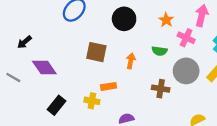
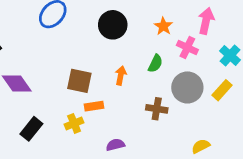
green semicircle: (160, 51) -> (155, 63), turned -72
brown square: (96, 52) -> (79, 81), moved
yellow cross: (92, 101) -> (74, 123), turned -32

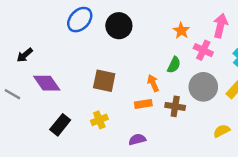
black circle: (113, 25) -> (119, 26), moved
orange arrow: (121, 75) -> (153, 83), moved, turned -35
orange rectangle: (94, 106) -> (143, 104), moved
yellow semicircle: (201, 146) -> (222, 131), moved

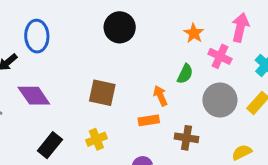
blue ellipse: (80, 20) -> (37, 36), moved, turned -45
brown cross: (175, 106) -> (187, 138), moved

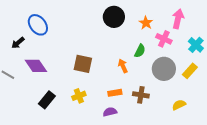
black circle: (120, 27) -> (114, 17), moved
blue ellipse: (37, 36) -> (38, 25), turned -35
orange rectangle: (149, 120) -> (115, 93), moved

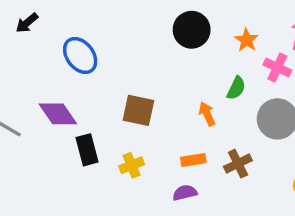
blue ellipse: (38, 25) -> (80, 55), moved
black arrow: (18, 43) -> (27, 23), moved
brown cross: (141, 95) -> (238, 164), turned -35
black rectangle: (47, 100) -> (87, 150), moved, turned -54

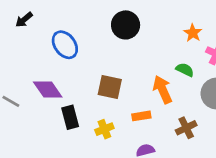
black circle: (192, 30) -> (126, 25), moved
green semicircle: (236, 88) -> (185, 70), turned -90
orange arrow: (207, 114) -> (162, 90), size x1.5
orange rectangle: (193, 160) -> (141, 116), moved

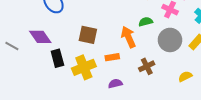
green semicircle: (185, 70) -> (146, 22), turned -40
yellow cross: (104, 129) -> (84, 67), size x1.6

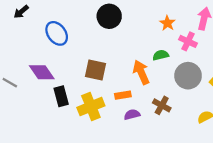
brown cross: (147, 66) -> (162, 105), turned -35
purple semicircle: (115, 84) -> (132, 115), moved

